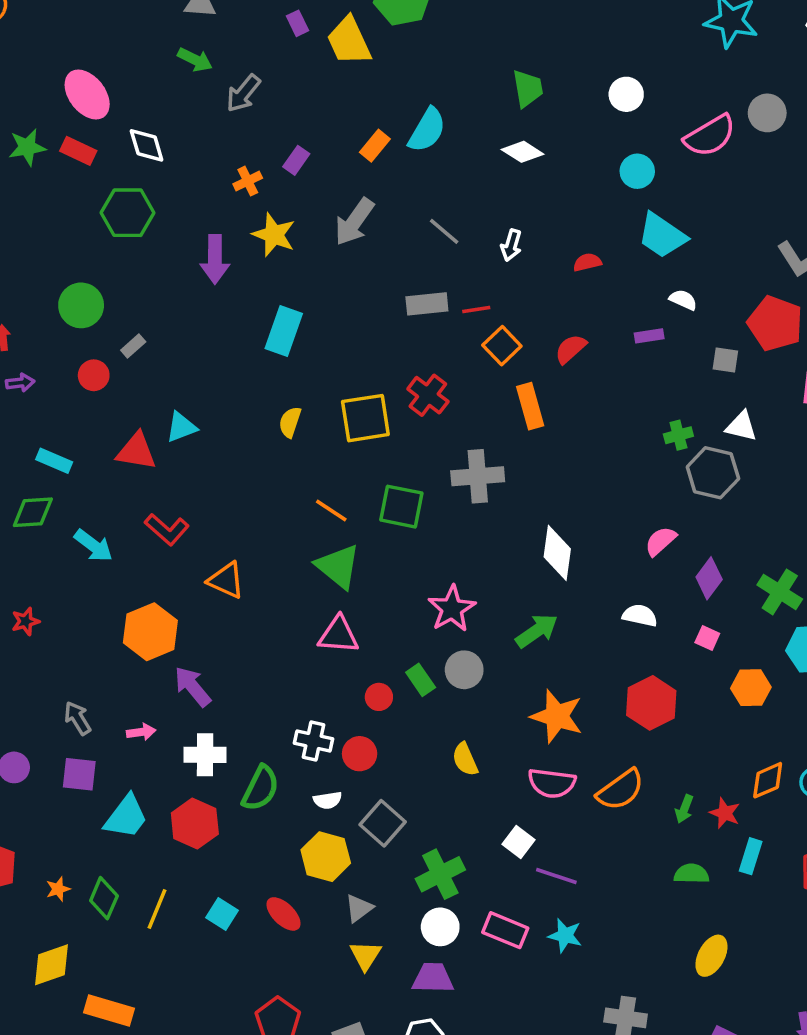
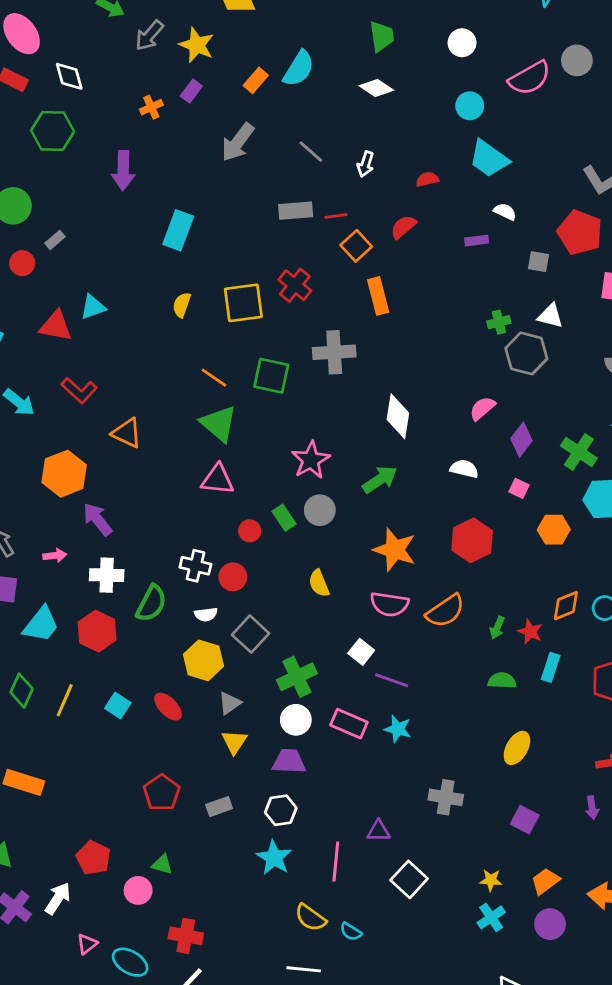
yellow star: (274, 235) -> (197, 45), moved
red semicircle: (571, 349) -> (403, 227), moved

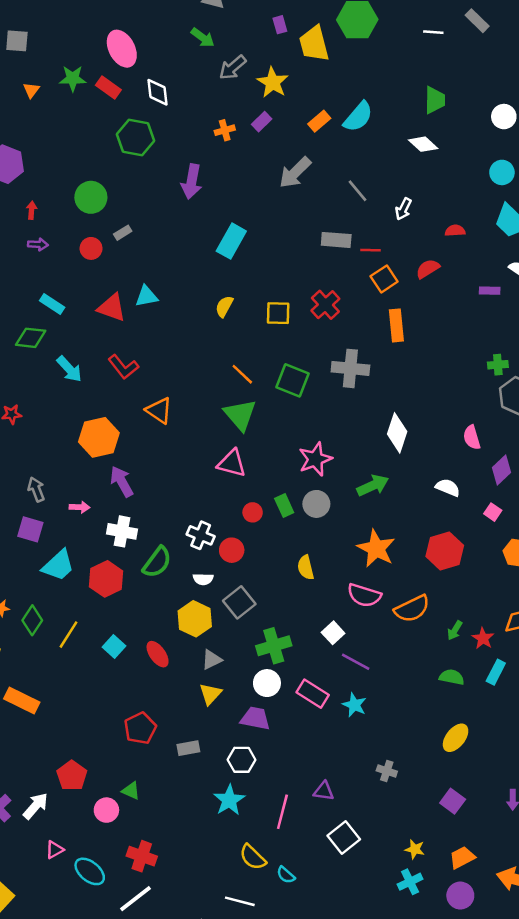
yellow square: (243, 303) -> (278, 313), size x0.7
pink semicircle: (482, 408) -> (472, 437), turned -75
gray cross: (446, 797) -> (387, 771), size x0.7

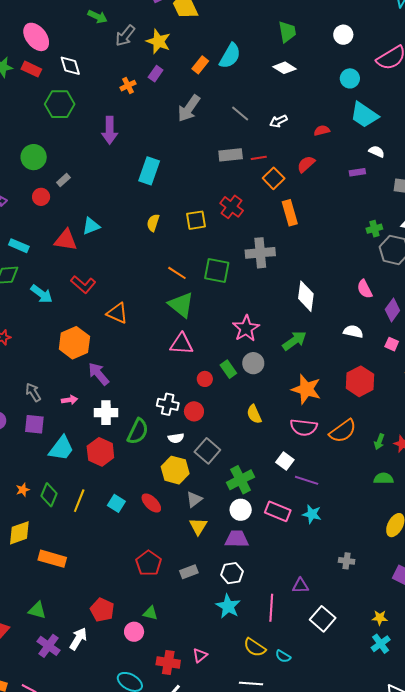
white arrow: (403, 209) -> (278, 121), turned 48
pink triangle: (55, 850) -> (200, 655), moved

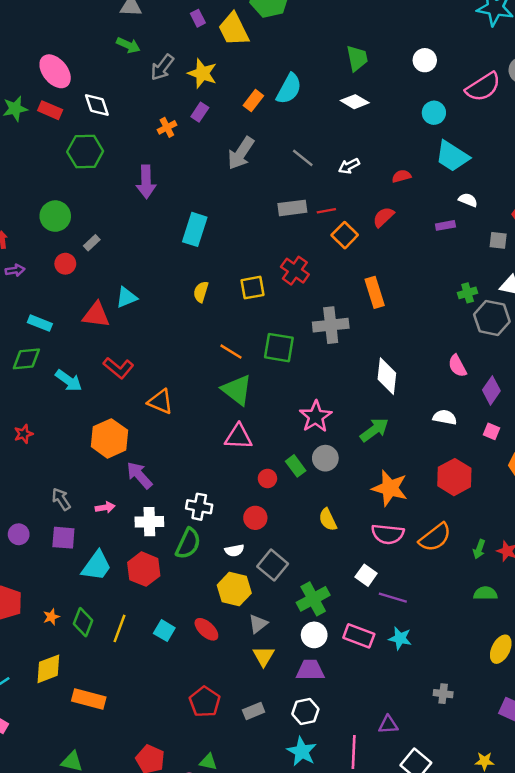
orange rectangle: (290, 213) -> (375, 292), moved
white cross: (168, 404) -> (199, 507), moved

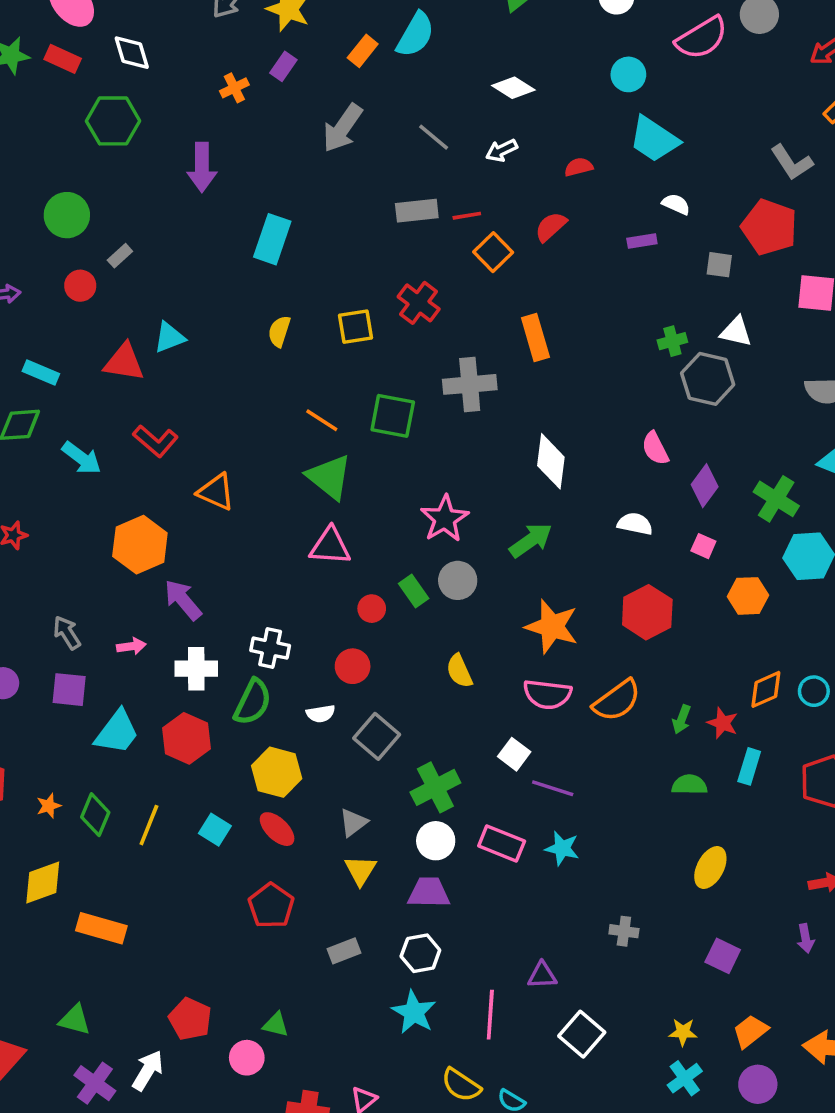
white diamond: (355, 102) -> (513, 88), moved
yellow hexagon: (234, 589) -> (277, 772), moved
red pentagon: (205, 702) -> (271, 906), moved

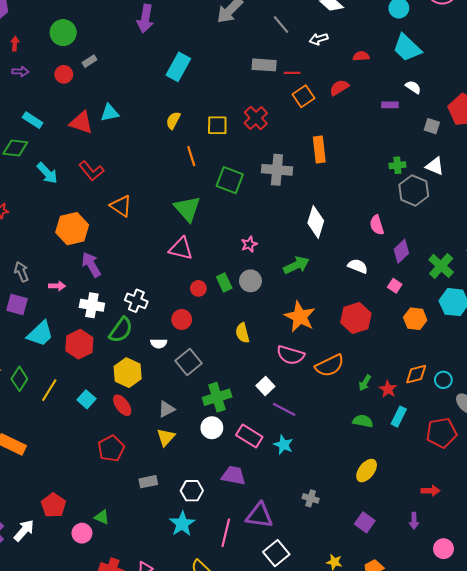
orange line: (322, 420) -> (191, 156), moved, turned 30
pink star: (445, 519) -> (249, 244), size x0.6
purple trapezoid: (429, 893) -> (234, 475), moved
purple triangle: (542, 975) -> (259, 515), size x1.6

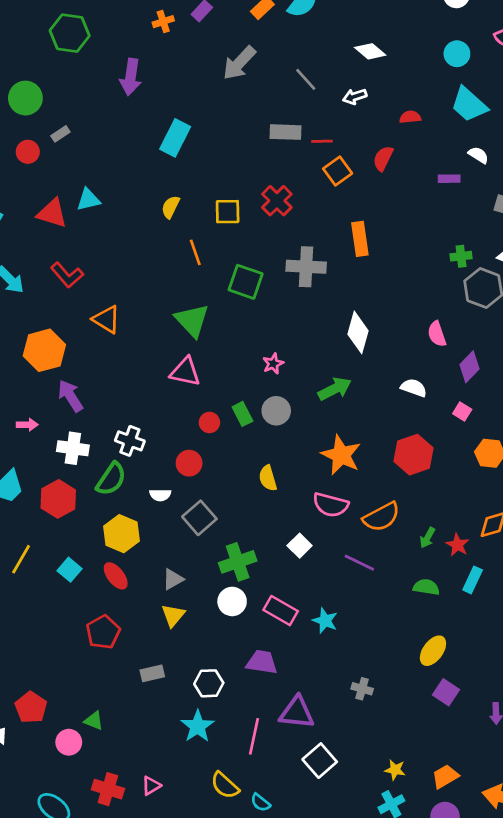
red semicircle: (339, 88) -> (383, 158), turned -30
purple line: (284, 409) -> (359, 563), moved
purple square: (365, 522) -> (446, 692), moved

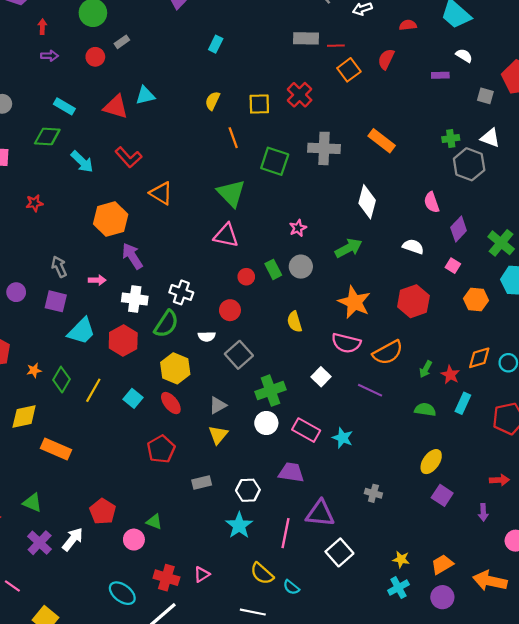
cyan rectangle: (175, 138) -> (216, 44), size x0.6
orange rectangle: (360, 239) -> (382, 141), moved, turned -44

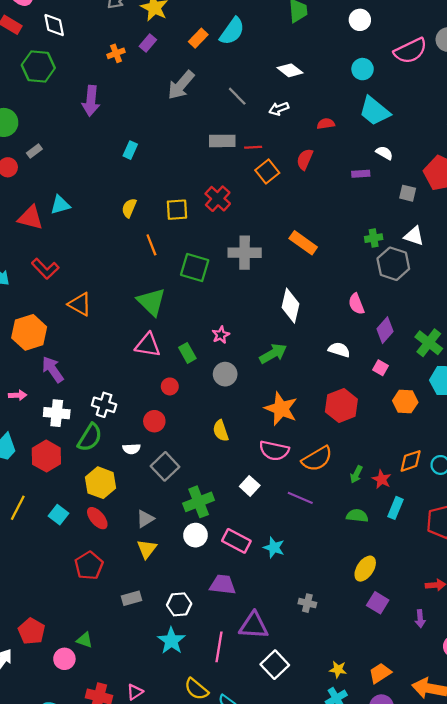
green rectangle: (273, 269) -> (187, 353), moved

